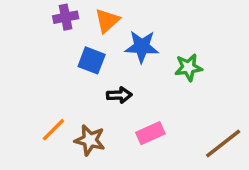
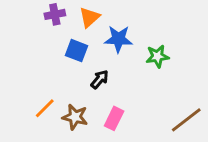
black arrow: (119, 95) -> (100, 79), turned -48
pink rectangle: (150, 133) -> (114, 118), moved, turned -40

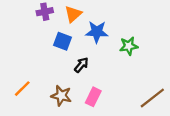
orange line: (45, 108) -> (22, 89), moved

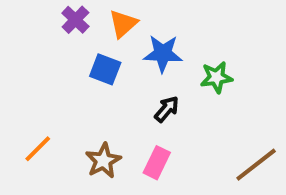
purple cross: (45, 12) -> (75, 20), turned -35
black arrow: (81, 65) -> (167, 109), moved
brown star: (61, 96) -> (103, 161), turned 30

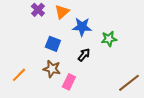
blue square: (105, 69) -> (53, 44), moved
brown star: (103, 161) -> (52, 69), moved, turned -30
pink rectangle: (157, 163) -> (69, 82), moved

